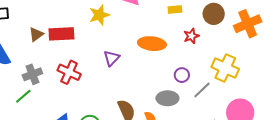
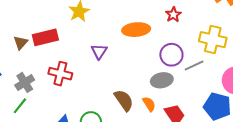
purple circle: (182, 75) -> (171, 55), size x1.5
gray line: (202, 90) -> (194, 66), turned 30

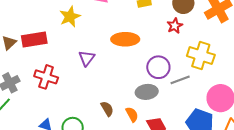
red star: (173, 15) -> (175, 26), moved
brown semicircle: (124, 100) -> (107, 109), size x0.7

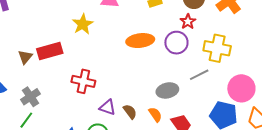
purple triangle: (87, 58) -> (108, 107), moved, turned -42
purple circle: (158, 67) -> (176, 43), moved
red cross: (46, 77) -> (83, 81), moved

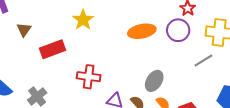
brown triangle: (25, 57) -> (24, 30), moved
gray ellipse: (167, 90) -> (154, 81), moved, turned -40

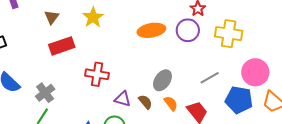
brown triangle: (24, 30) -> (52, 17), moved
gray line: (203, 60) -> (210, 78), moved

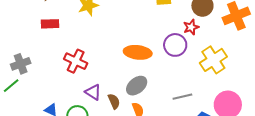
orange ellipse: (151, 30) -> (138, 52), moved
yellow cross: (229, 34) -> (213, 60), turned 32
red rectangle: (62, 46) -> (50, 24), size x0.7

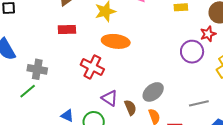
orange ellipse: (138, 52) -> (116, 41), moved
gray cross: (21, 64) -> (37, 69), turned 30

